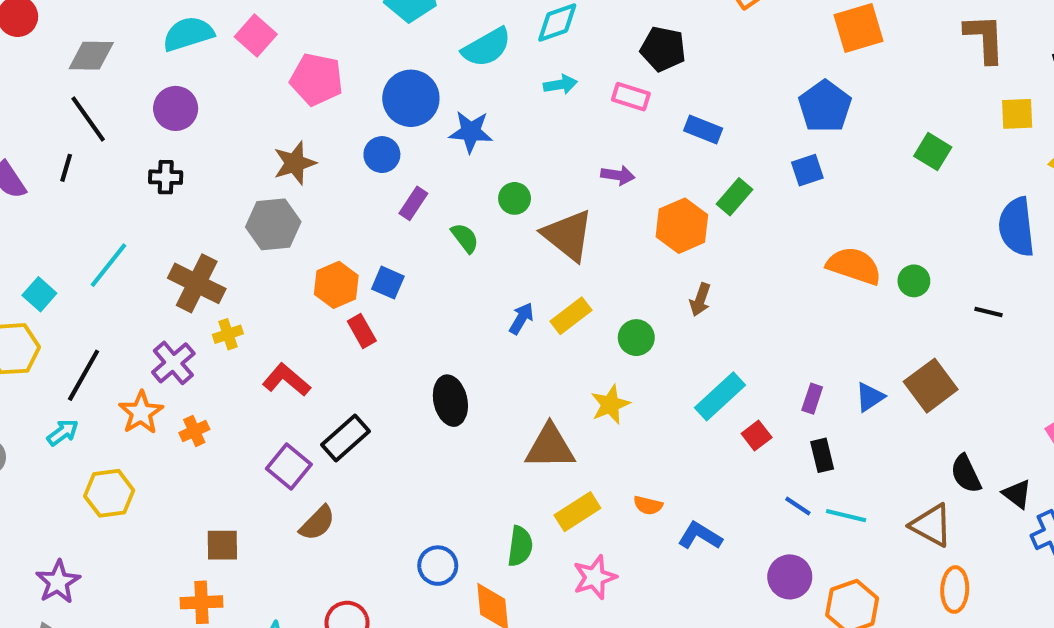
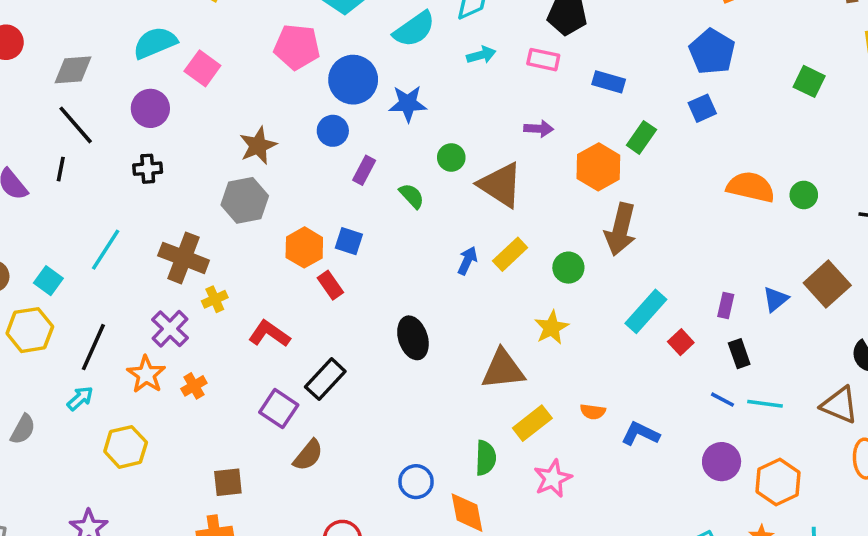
pink square: (256, 35) -> (202, 68), moved
pink pentagon: (317, 79) -> (297, 47), moved
brown arrow: (700, 300) -> (620, 229), size x1.8

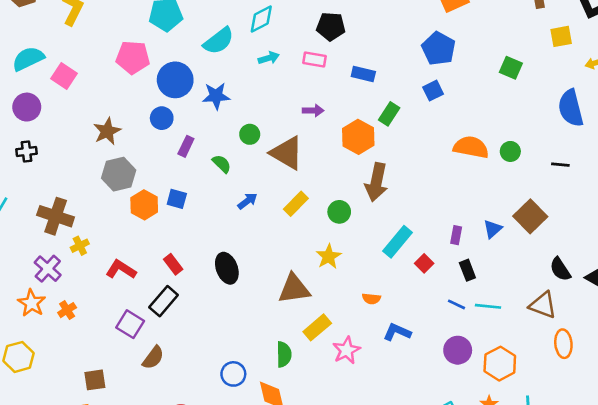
gray hexagon: (245, 200) -> (119, 174), moved
blue arrow: (467, 261) -> (247, 201), moved, turned 30
red rectangle: (330, 285) -> (173, 264), moved
orange semicircle: (593, 412) -> (371, 299), moved
pink star: (553, 478) -> (347, 350), moved

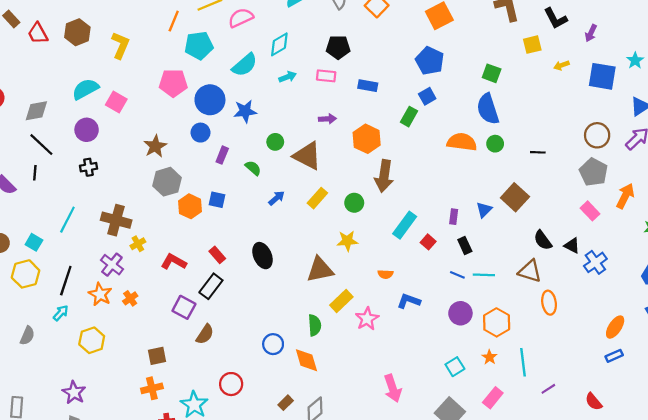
blue semicircle: (571, 108) -> (488, 109), moved
green rectangle: (389, 114) -> (409, 117), moved
yellow star: (329, 257) -> (347, 241), turned 30

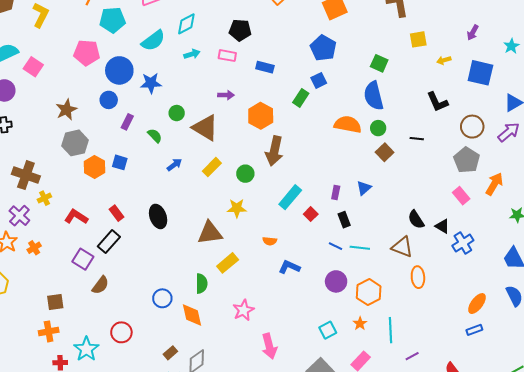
black L-shape: (555, 18) -> (437, 102), moved
cyan star: (635, 60) -> (511, 46), moved
brown square: (515, 197) -> (385, 152), moved, size x0.7
pink star: (367, 319) -> (243, 310), moved

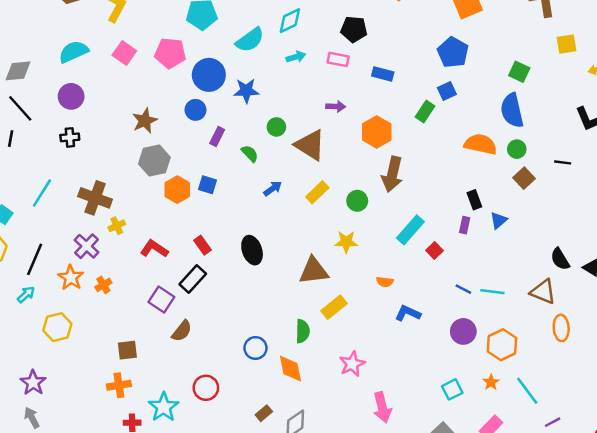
pink square: (33, 67) -> (124, 53), moved
black rectangle: (344, 220) -> (474, 200), moved
cyan line: (390, 330) -> (527, 391), turned -35

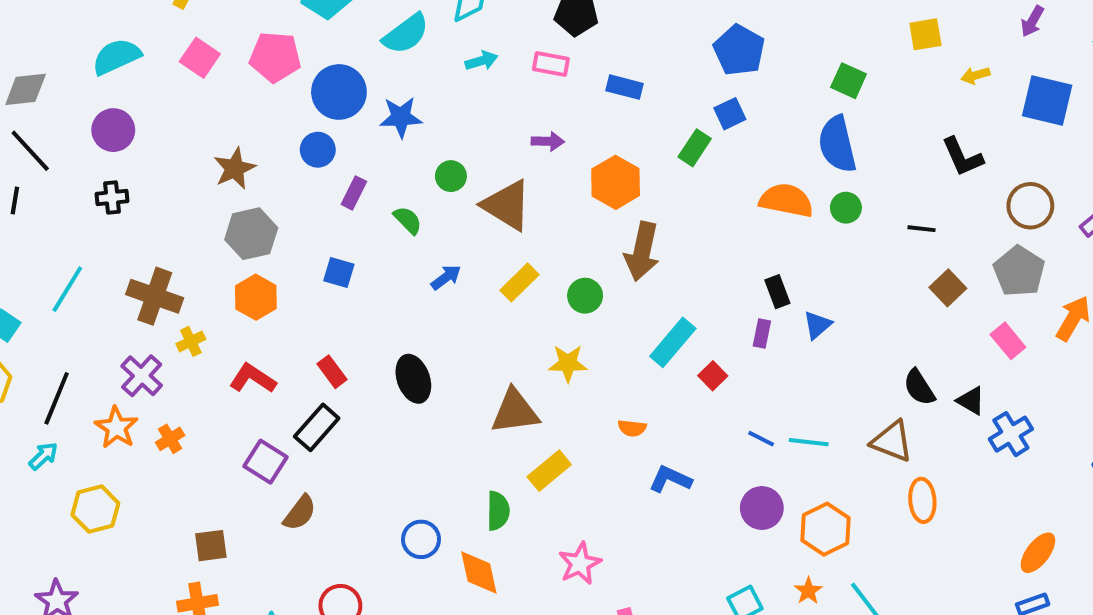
brown square: (524, 178) -> (948, 288), moved
orange hexagon: (177, 190) -> (256, 297), moved

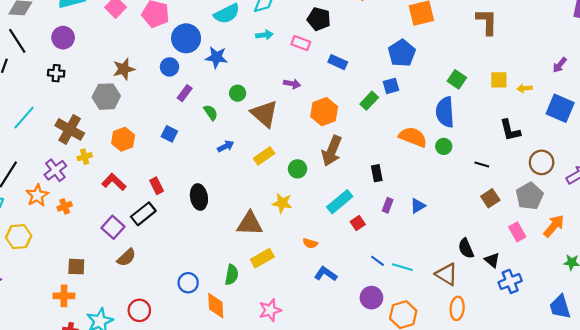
yellow square: (925, 34) -> (499, 80), moved
gray hexagon: (251, 234) -> (106, 97), moved
black rectangle: (777, 292) -> (377, 173), moved

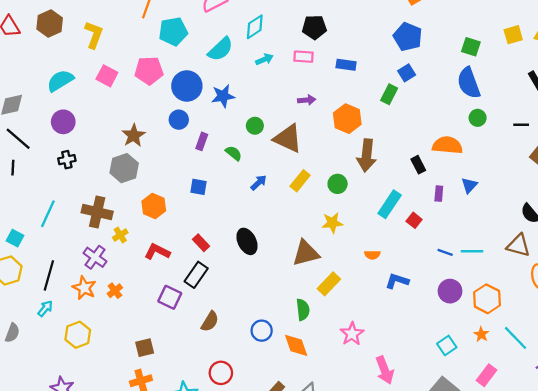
orange semicircle: (413, 137) -> (447, 145), moved
brown semicircle: (126, 257) -> (210, 321), moved

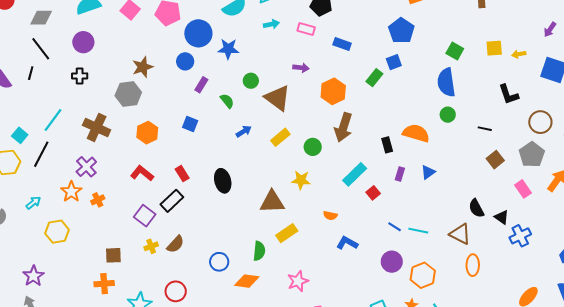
yellow cross: (120, 235) -> (151, 246), moved
black line: (49, 275) -> (41, 154), moved
orange diamond: (296, 345) -> (247, 281), turned -75

